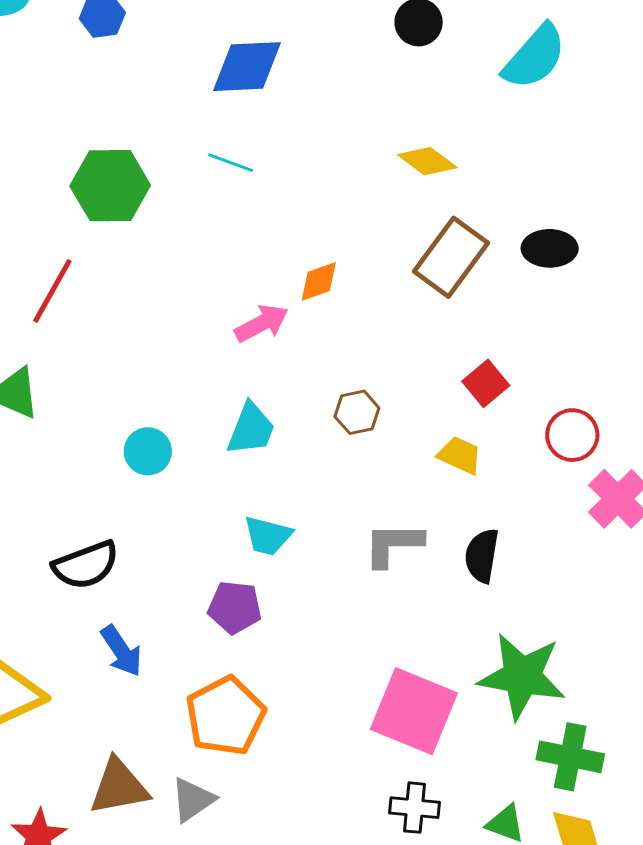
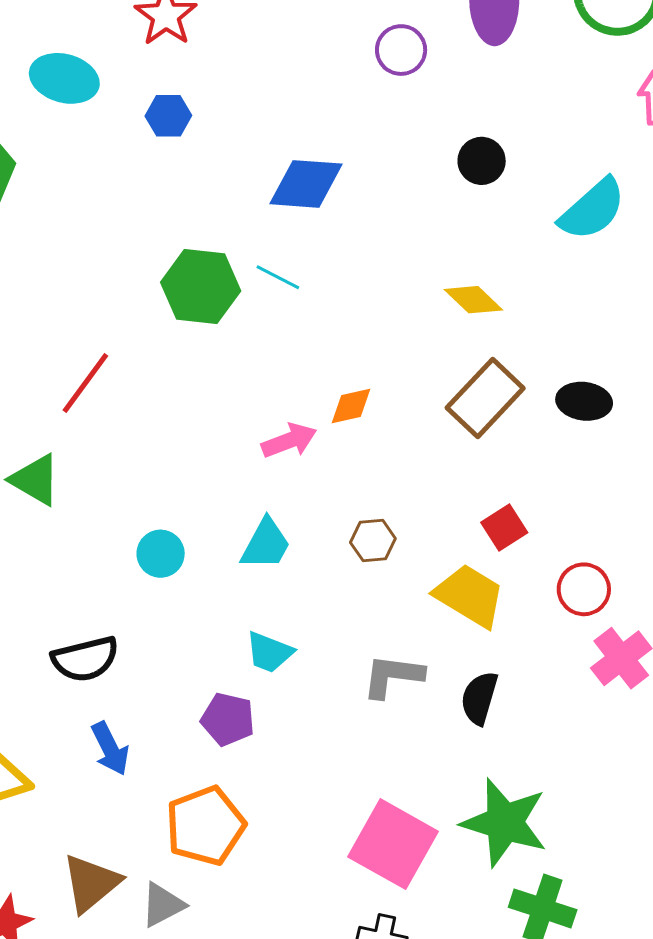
green hexagon: (110, 186) -> (201, 287), moved
yellow trapezoid: (460, 455) -> (470, 596), size x1.6
brown triangle: (119, 787) -> (91, 883), turned -36

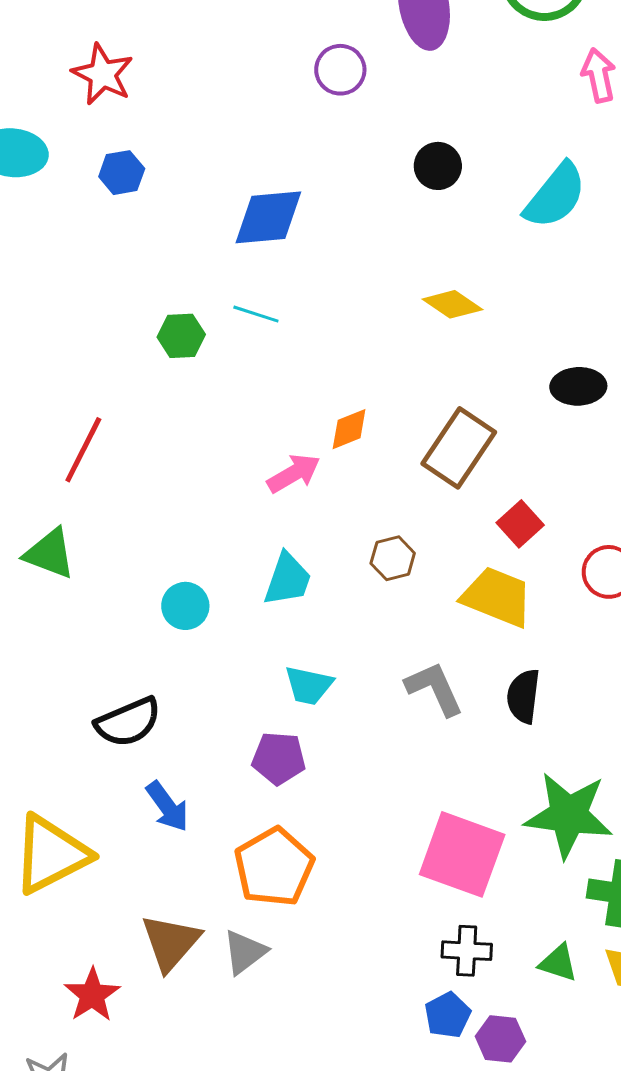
green hexagon: (201, 287) -> (181, 336), size x0.6
brown rectangle: (485, 398) -> (459, 448), moved
gray L-shape: (393, 676) -> (434, 689), turned 68

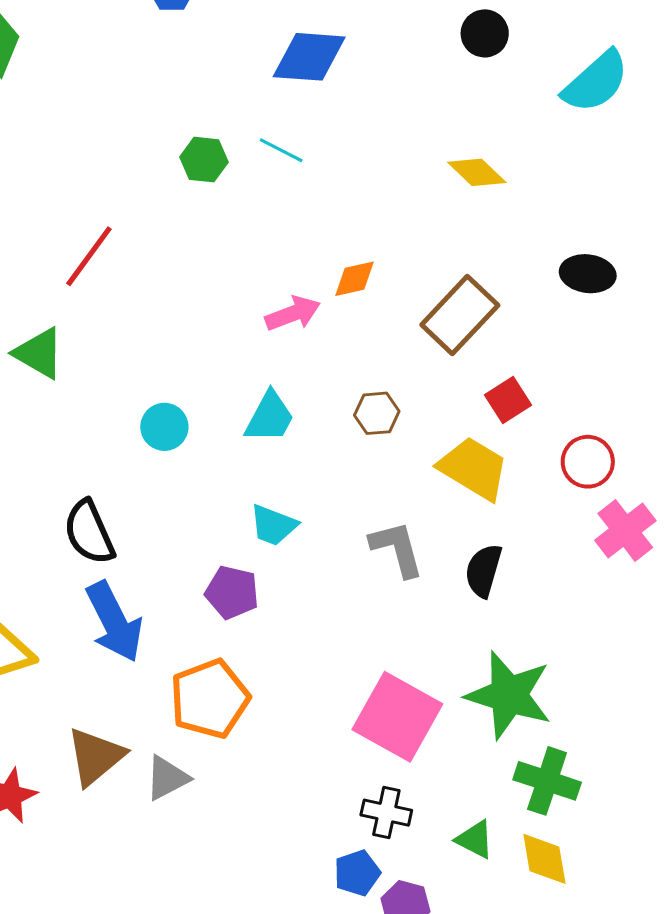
black semicircle: (128, 722) -> (89, 532), turned 80
blue arrow: (167, 806) -> (114, 622), size x1.5

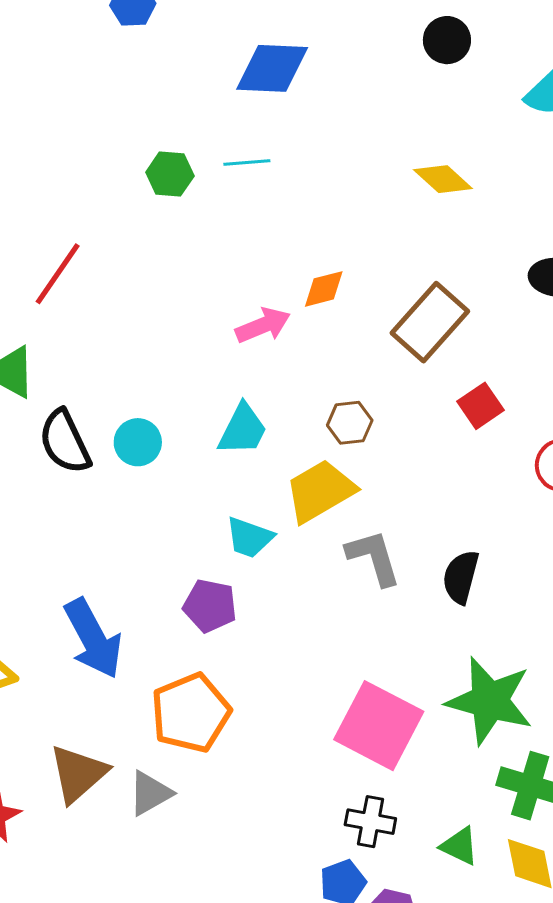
cyan line: (281, 150) -> (247, 162), turned -30
yellow trapezoid: (474, 468) -> (320, 491), moved, turned -60
black semicircle: (89, 532) -> (65, 442), moved

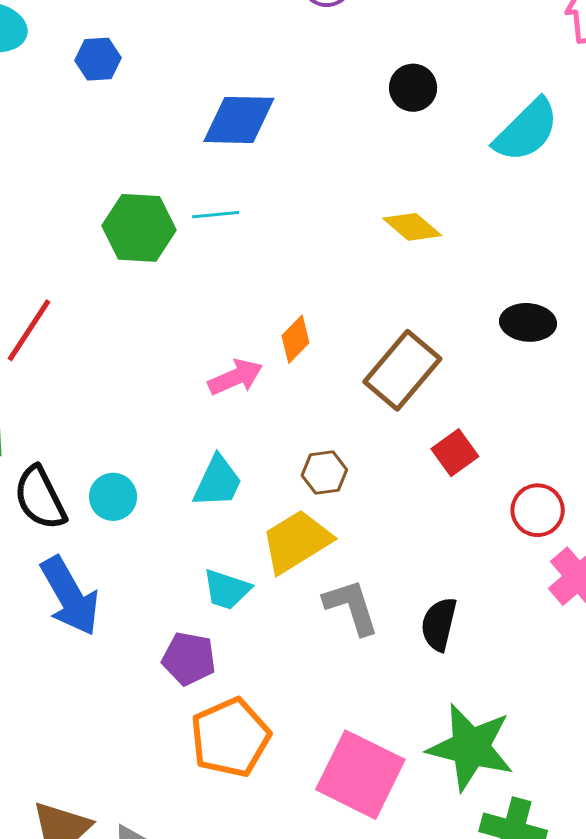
green hexagon: (170, 174) -> (139, 228), size x1.5
orange diamond: (324, 289) -> (295, 339), turned -30
blue arrow: (93, 639) -> (70, 596), moved
orange pentagon: (191, 713) -> (230, 737), moved

